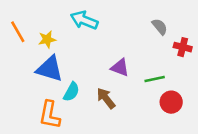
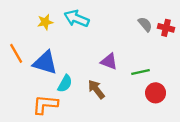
orange line: (18, 32) -> (16, 53), moved
yellow star: (47, 39) -> (45, 22), moved
red cross: (183, 47) -> (166, 28), moved
orange L-shape: (50, 115) -> (45, 104), turned 84

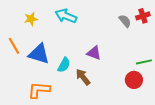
yellow star: (45, 22) -> (31, 19), moved
red cross: (166, 28) -> (143, 16), moved, turned -32
green line: (140, 72) -> (144, 62), moved
cyan semicircle: (65, 84) -> (64, 65), moved

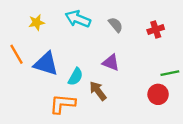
red cross: (143, 16) -> (156, 29), moved
gray semicircle: (125, 21) -> (116, 25), moved
orange L-shape: (39, 90) -> (63, 104), moved

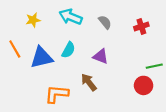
blue triangle: (46, 64) -> (42, 58), turned -30
cyan semicircle: (75, 77) -> (68, 50), moved

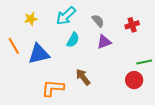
cyan arrow: (71, 17) -> (66, 16), turned -65
cyan semicircle: (68, 50) -> (73, 40), moved
purple triangle: (101, 56) -> (104, 42), moved, turned -42

